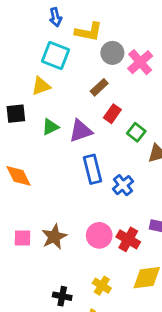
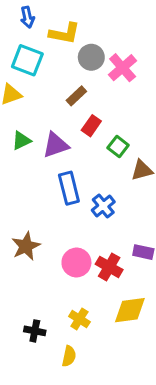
brown star: (54, 237) -> (26, 246), moved

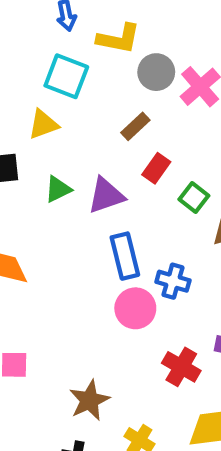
blue cross: (103, 206) -> (173, 281), turned -35
brown star: (26, 246) -> (89, 400), moved
pink circle: (76, 262) -> (135, 308), moved

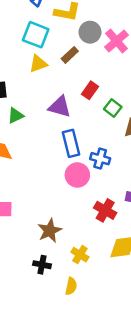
yellow triangle: (43, 124) -> (38, 64), moved
brown rectangle: (135, 126) -> (70, 55), moved
green triangle: (58, 189) -> (15, 116), moved
purple triangle: (106, 195) -> (60, 107), turned 35

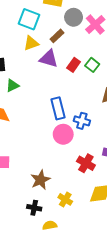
purple triangle: (60, 107) -> (49, 59), moved
green square: (113, 108) -> (92, 65), moved
yellow semicircle: (71, 286) -> (50, 225), moved, turned -112

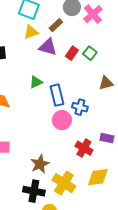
green triangle: (12, 86) -> (36, 82), moved
yellow cross: (65, 199) -> (64, 183), size x1.6
black cross: (34, 208) -> (34, 191), size x1.5

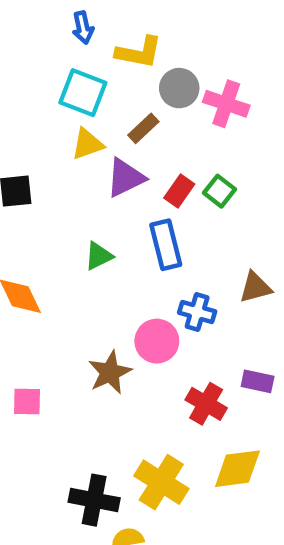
pink cross: (93, 14) -> (226, 104), turned -30
purple triangle: (48, 47) -> (125, 178), turned -42
brown triangle: (106, 83) -> (255, 287), moved
blue rectangle: (57, 95) -> (166, 245), moved
brown star: (40, 164) -> (110, 372), moved

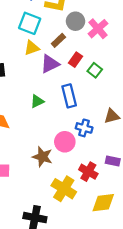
pink cross: (226, 104) -> (98, 29), turned 30
red rectangle: (179, 191) -> (76, 60), moved
brown star: (110, 372) -> (42, 157), turned -30
yellow cross: (161, 482) -> (64, 189), moved

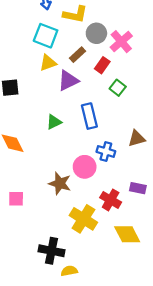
red rectangle: (76, 60) -> (102, 65), moved
yellow diamond: (103, 203) -> (127, 234), turned 70

